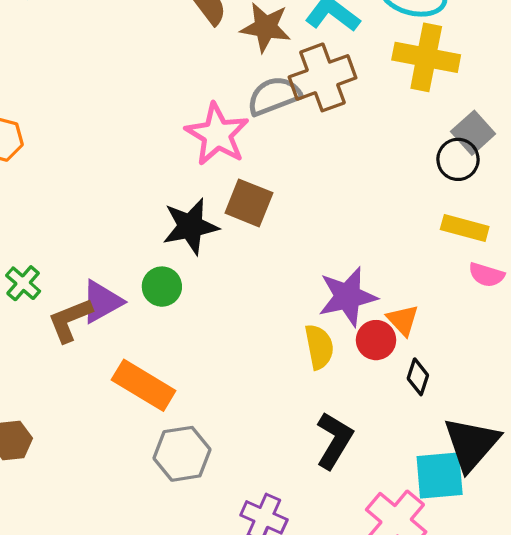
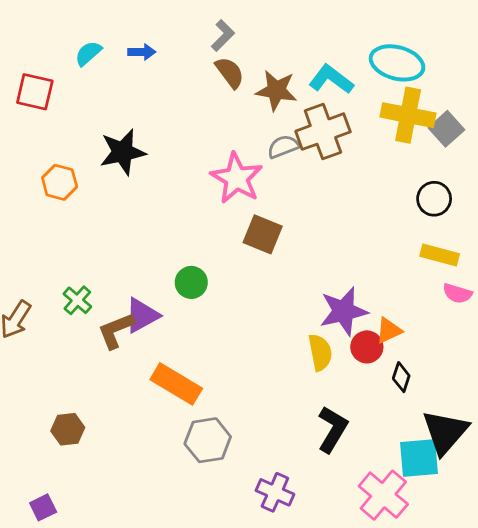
gray semicircle: (274, 96) -> (283, 147), size x0.7
gray square: (473, 133) -> (446, 129), moved
black star: (190, 226) -> (123, 152), moved
green circle: (162, 287) -> (191, 282), moved
orange triangle: (403, 320) -> (389, 330), turned 48

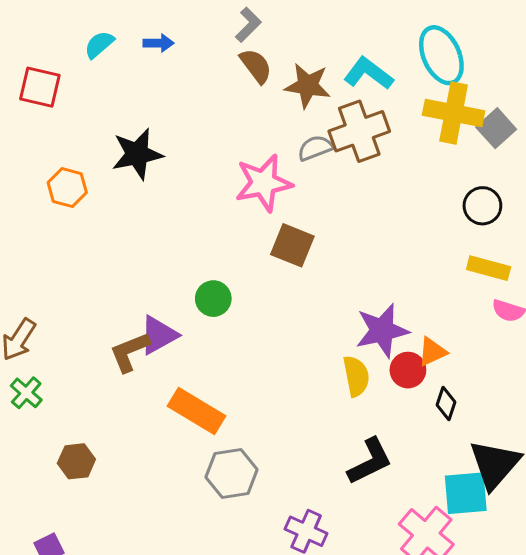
cyan ellipse: (397, 63) -> (441, 55), turned 51
pink star: (237, 178) -> (263, 183), turned 30
green cross: (77, 300) -> (26, 393), moved
black L-shape: (333, 429) -> (370, 461), turned 33

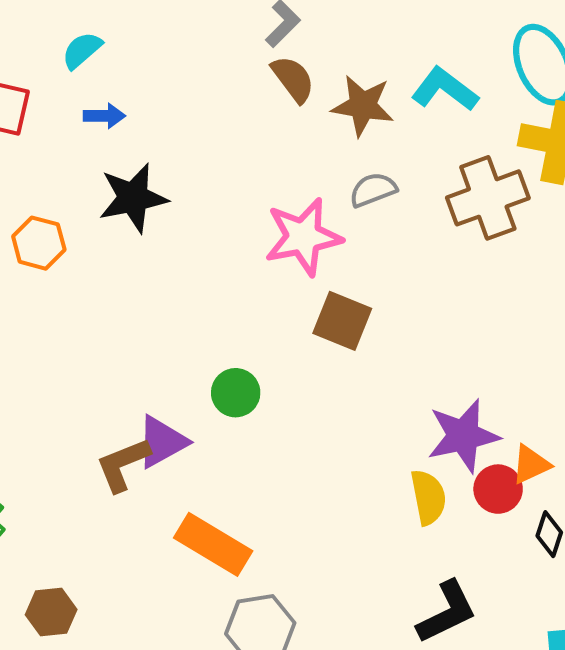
blue arrow: (159, 43) -> (104, 116), moved
brown cross: (359, 131) -> (488, 198), moved

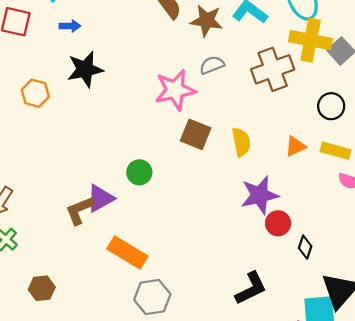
orange triangle: (531, 464) -> (295, 146), moved
yellow semicircle: (428, 497) -> (241, 142), moved

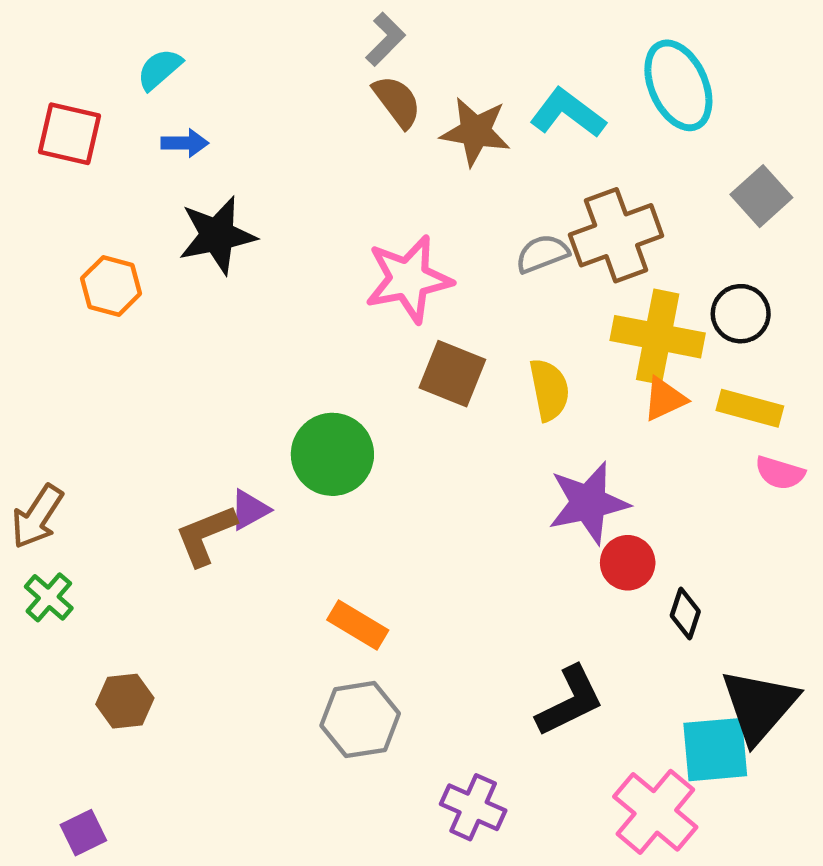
yellow cross: (311, 40) -> (658, 337), moved
gray semicircle: (212, 65) -> (542, 254), moved
green circle: (139, 172) -> (332, 454), size x1.5
purple triangle: (100, 198) -> (249, 510), size x0.7
orange rectangle: (127, 253) -> (358, 625), moved, size x0.7

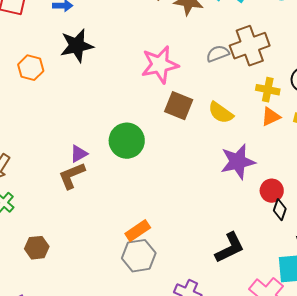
yellow cross: (658, 337) -> (268, 90), size x0.6
yellow semicircle: (549, 390) -> (221, 113), turned 136
purple triangle: (249, 510) -> (79, 154), moved
red circle: (628, 563) -> (272, 191), moved
orange rectangle: (358, 625) -> (138, 231), moved, turned -65

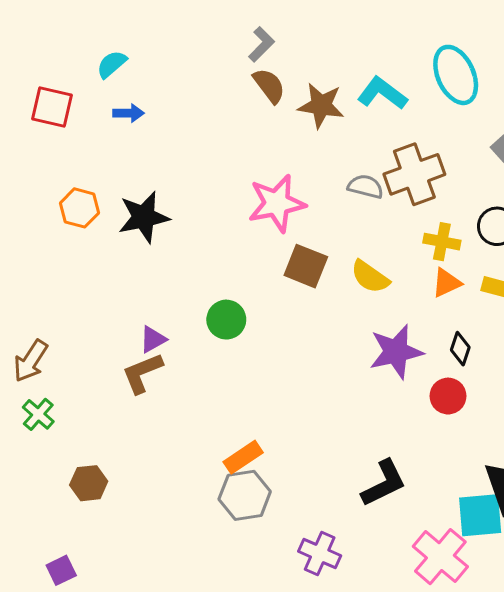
black star: (77, 46) -> (144, 217), moved
gray semicircle: (218, 54) -> (365, 187), turned 35
green circle: (127, 141) -> (226, 320), size x0.7
black diamond: (280, 210) -> (460, 349), moved

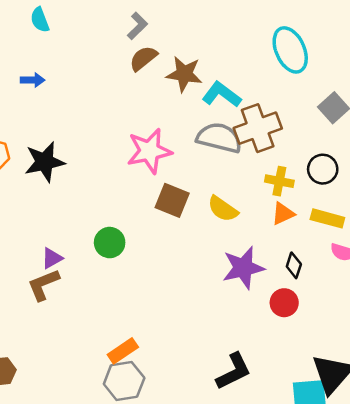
cyan semicircle: (112, 64) -> (40, 20), moved, turned -70
brown semicircle: (269, 86) -> (143, 58), turned -92
cyan L-shape: (382, 93) -> (222, 94), moved
gray semicircle: (365, 187) -> (219, 138), size x1.6

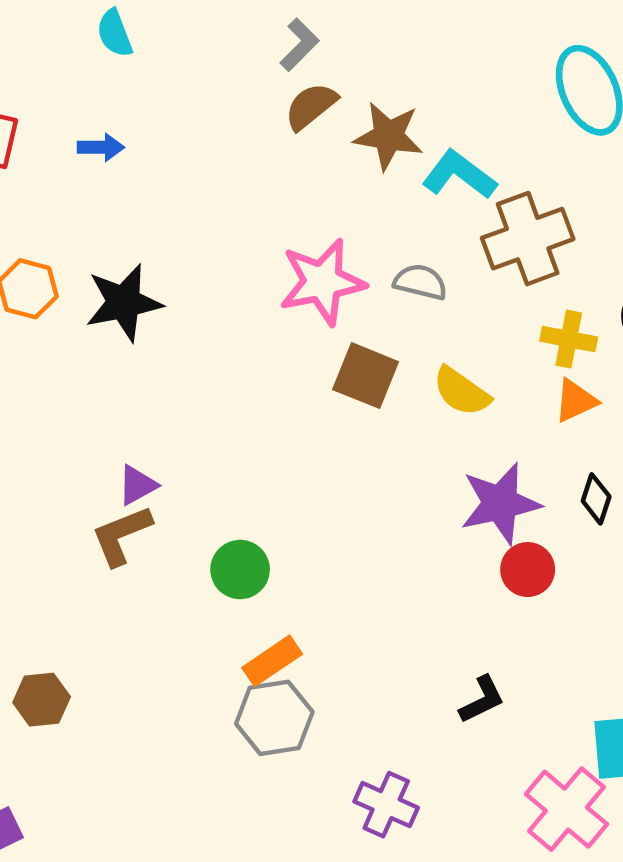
gray semicircle: (219, 138) -> (420, 282), moved, size x0.6
green circle: (110, 243) -> (240, 570), moved
red circle: (284, 303) -> (528, 570), moved
black L-shape: (234, 371) -> (482, 700), size x0.7

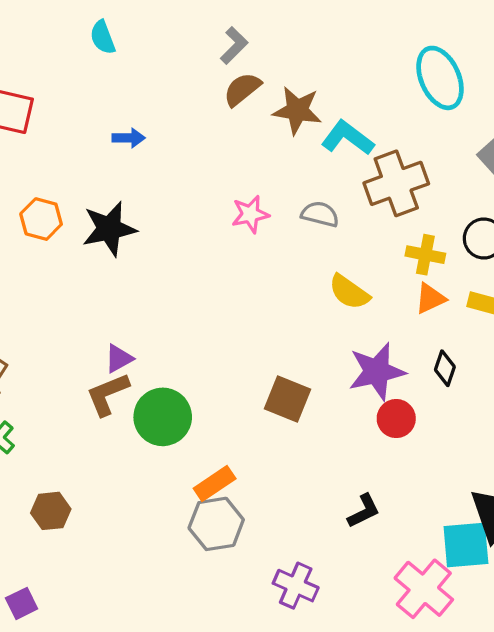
blue arrow: (101, 147) -> (129, 138), moved
pink star: (322, 282) -> (250, 214), size x0.6
brown square: (366, 376) -> (288, 399), moved
green circle: (240, 570) -> (163, 417), moved, size x1.4

